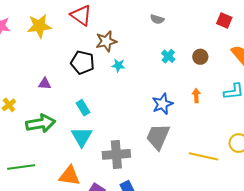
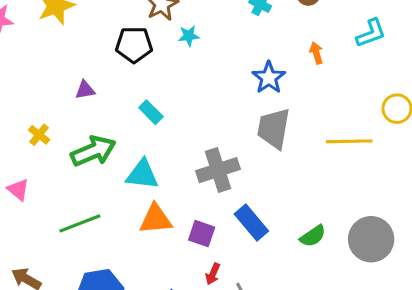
cyan triangle: (82, 137) -> (142, 174), moved, turned -40

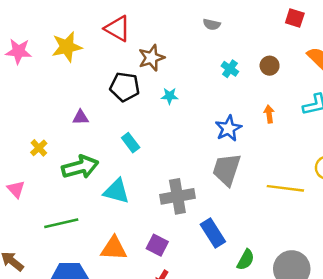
cyan star: (189, 36) -> (170, 96), moved
orange triangle: (156, 219) -> (114, 248), moved
blue rectangle: (251, 222) -> (213, 233), moved
green semicircle: (313, 236) -> (246, 260), turned -35

